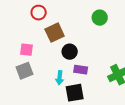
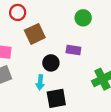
black circle: (70, 52) -> (51, 63), moved
purple rectangle: (81, 70) -> (73, 50), moved

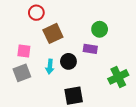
green circle: (83, 18) -> (100, 29), moved
cyan arrow: (40, 82) -> (50, 67), moved

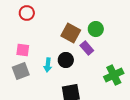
red circle: (36, 13) -> (27, 13), moved
brown square: (53, 33) -> (71, 33), moved, turned -36
purple rectangle: (90, 49) -> (87, 48), turned 40

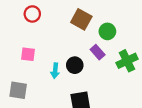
brown square: (71, 33) -> (81, 19), moved
gray square: (21, 71) -> (18, 90), moved, turned 30
green cross: (114, 75) -> (127, 61), moved

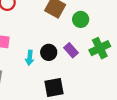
purple rectangle: (98, 52) -> (71, 50), moved

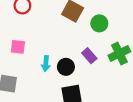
black circle: (49, 52) -> (66, 67), moved

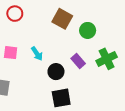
cyan arrow: (46, 64) -> (37, 54), moved, turned -40

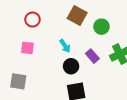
red circle: (15, 14) -> (32, 20), moved
cyan arrow: (37, 54) -> (65, 46), moved

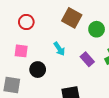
black circle: (71, 66) -> (38, 70), moved

